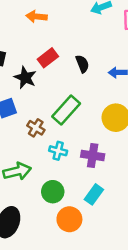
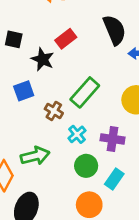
black semicircle: (82, 64) -> (114, 30), moved, size x1.6
cyan cross: (58, 151) -> (77, 134), turned 36
green circle: (53, 192) -> (86, 166), moved

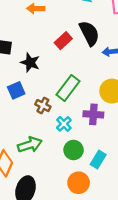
red rectangle: (66, 39) -> (63, 41), moved
purple cross: (113, 139) -> (93, 114), moved

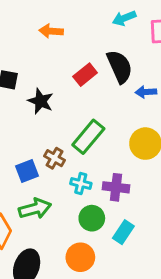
blue square: (16, 90) -> (27, 171), moved
purple cross: (93, 114) -> (116, 187), moved
cyan cross: (64, 124) -> (81, 184), turned -35
orange circle: (79, 183) -> (80, 257), moved

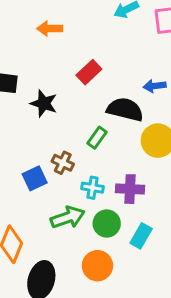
black semicircle: (120, 67) -> (125, 109), moved, turned -48
green rectangle: (88, 137) -> (97, 138), size x0.6
green arrow: (35, 208) -> (68, 217), moved

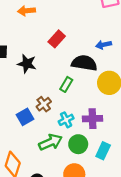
brown cross: (63, 163) -> (44, 104), turned 32
cyan cross: (93, 188) -> (66, 120), turned -32

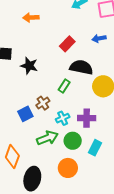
red rectangle: (57, 39) -> (67, 44), moved
blue arrow: (104, 45) -> (99, 38), moved

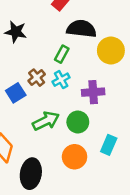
cyan cross: (63, 118) -> (61, 80), moved
cyan rectangle: (95, 148) -> (109, 145), moved

